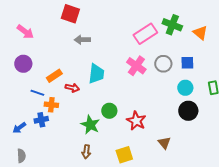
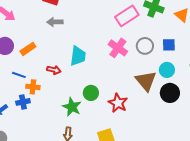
gray arrow: (82, 40) -> (55, 22), moved
orange rectangle: (54, 76) -> (28, 49), moved
brown triangle: (164, 143) -> (146, 81), moved, size x1.6

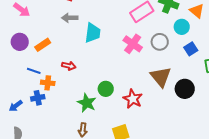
blue square: (169, 45) -> (191, 49), moved, turned -32
cyan trapezoid: (78, 56) -> (93, 33), moved
cyan circle: (167, 70) -> (182, 27), moved

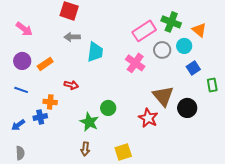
gray circle: (160, 42) -> (162, 50), moved
blue line: (34, 71) -> (21, 90), moved
red star: (133, 99) -> (148, 118), moved

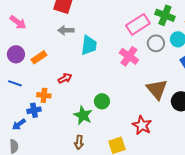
red arrow: (71, 85) -> (65, 78), turned -40
red star: (148, 118) -> (142, 125), moved
blue arrow: (18, 125) -> (19, 124), moved

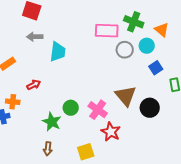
pink rectangle: (138, 24) -> (107, 31), turned 35
pink cross: (129, 56) -> (98, 110), moved

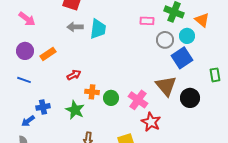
pink rectangle: (107, 31) -> (147, 21), size x0.6
cyan trapezoid: (58, 52) -> (98, 29), moved
blue square: (156, 68) -> (182, 58), moved, size x1.5
orange cross: (13, 102) -> (92, 92), moved
green star: (52, 122) -> (75, 110), moved

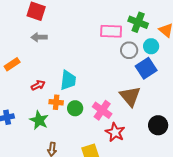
pink rectangle: (147, 21) -> (111, 31), size x1.5
cyan trapezoid: (98, 29) -> (68, 80), moved
black circle: (190, 98) -> (158, 125), moved

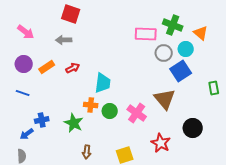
gray arrow: (39, 37) -> (64, 40), moved
red arrow: (38, 85) -> (73, 68), moved
red star: (115, 132) -> (161, 143), moved

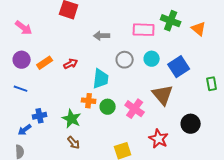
gray arrow: (64, 40) -> (102, 36), moved
cyan circle: (186, 49) -> (152, 59), moved
gray circle: (164, 53) -> (125, 60), moved
brown arrow: (87, 152) -> (74, 143), moved, turned -48

